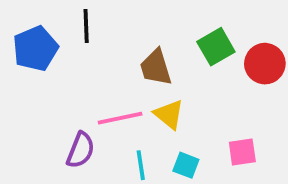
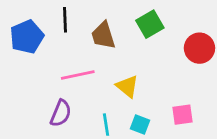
green square: (216, 47) -> (150, 24), moved
brown trapezoid: (156, 67) -> (103, 35), moved
pink line: (120, 118) -> (78, 75), moved

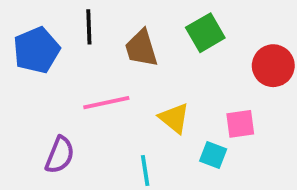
purple semicircle: (61, 113) -> (60, 155), moved
pink square: (182, 115) -> (240, 124), moved
cyan square: (140, 125) -> (213, 155), moved

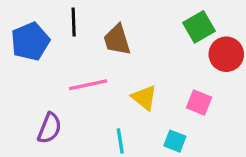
green square: (205, 33) -> (199, 27), moved
pink square: (240, 124) -> (199, 102), turned 30
cyan square: (213, 155) -> (175, 141), moved

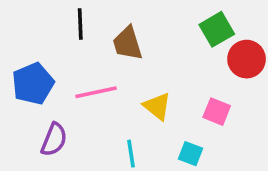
blue pentagon: (30, 41) -> (33, 84), moved

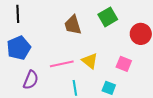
black line: (80, 24) -> (18, 14), moved
green square: (217, 29) -> (108, 17), moved
pink line: (96, 92) -> (62, 64), moved

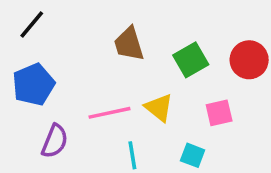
black line: (18, 14) -> (32, 24), turned 42
green square: (108, 17) -> (191, 60), moved
pink square: (124, 64) -> (219, 113), turned -35

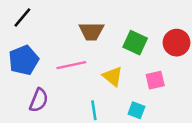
brown trapezoid: (129, 44) -> (91, 31), turned -72
green square: (191, 60) -> (135, 43), turned -35
pink line: (109, 113) -> (71, 65), moved

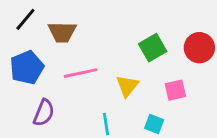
brown trapezoid: (91, 31) -> (62, 32), moved
green square: (135, 43) -> (153, 48), turned 35
yellow triangle: (113, 76) -> (127, 86), turned 30

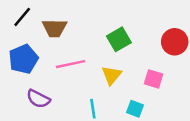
green square: (153, 48) -> (119, 39), moved
pink square: (175, 90) -> (154, 79), turned 30
purple semicircle: (44, 113) -> (38, 99), turned 95

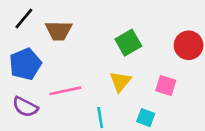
pink line: (71, 64) -> (65, 91), moved
purple semicircle: (38, 99) -> (25, 107), moved

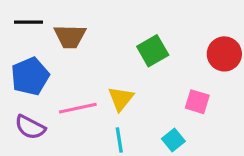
black line: (24, 18) -> (29, 22), turned 50
yellow triangle: (120, 81) -> (121, 99), moved
cyan square: (146, 118) -> (173, 140), turned 30

